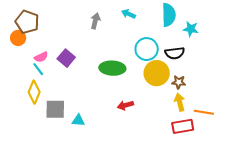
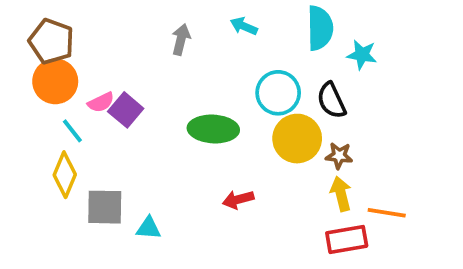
orange circle: (18, 38) -> (55, 81), moved, size x1.5
black semicircle: (175, 53) -> (331, 100), turned 72
pink semicircle: (41, 57) -> (101, 102), moved

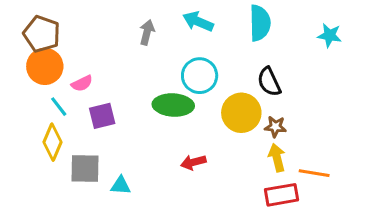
cyan arrow: (244, 26) -> (198, 21), size x1.4
cyan star: (362, 55) -> (330, 35), moved
cyan circle: (278, 93) -> (200, 76), moved
purple square: (126, 110) -> (102, 116), moved, turned 36

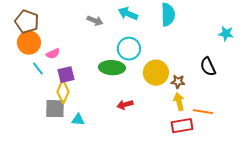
gray arrow: (147, 32) -> (95, 21), turned 98
cyan star: (330, 35) -> (226, 34), moved
black semicircle: (269, 82) -> (208, 67), moved
yellow diamond: (53, 142) -> (63, 92), moved

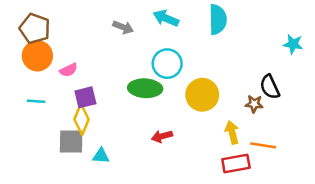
cyan line: (38, 69) -> (36, 101), moved, turned -48
brown star: (178, 82) -> (254, 104), moved

